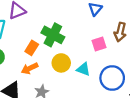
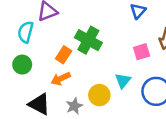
yellow circle: (61, 63) -> (99, 95), moved
cyan triangle: (83, 69) -> (123, 81), turned 48

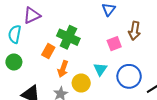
orange arrow: (61, 79) -> (63, 69), moved, turned -42

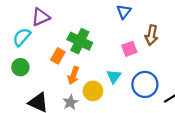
cyan semicircle: (15, 34) -> (22, 37), turned 30

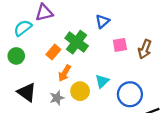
blue triangle: (124, 12) -> (102, 21), moved
pink square: (129, 49) -> (120, 45), moved

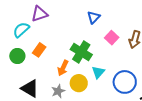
green cross: (77, 42) -> (81, 52), moved
pink square: (120, 45) -> (112, 38), turned -32
orange rectangle: (53, 52) -> (39, 50), moved

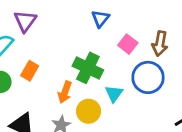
purple triangle: (39, 14) -> (25, 21), turned -30
blue circle: (125, 82) -> (148, 77), moved

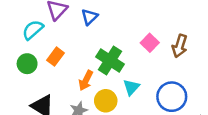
blue triangle: (100, 19) -> (90, 17), moved
blue circle: (148, 77) -> (172, 97), moved

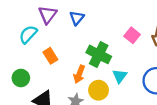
orange rectangle: (55, 57) -> (50, 56), turned -63
green circle: (27, 64) -> (21, 78), moved

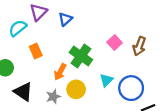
cyan triangle: (120, 76) -> (106, 80), moved

